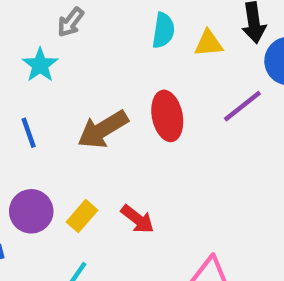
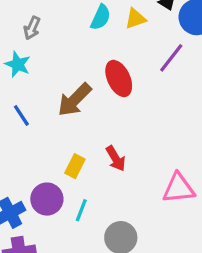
cyan semicircle: (163, 30) -> (101, 17), turned 30
purple circle: (31, 211) -> (47, 199), moved
red arrow: (137, 219) -> (116, 158), turned 35

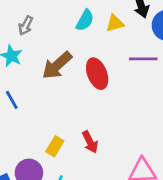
purple line: (171, 58) -> (143, 59), turned 48
brown arrow: (74, 100) -> (57, 65), moved

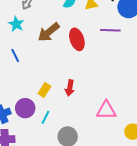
red arrow: (90, 142) -> (70, 88), turned 35

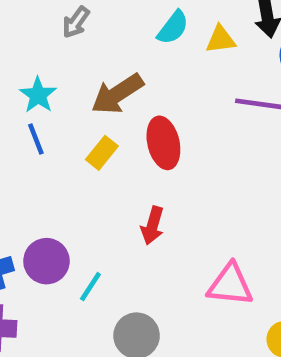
cyan star: (16, 24) -> (38, 95), moved
red ellipse: (77, 39) -> (163, 143), moved
yellow rectangle: (44, 90) -> (102, 153), moved

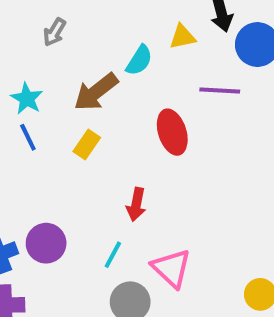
cyan semicircle: (173, 28) -> (139, 60), moved
red ellipse: (163, 143) -> (172, 132), moved
pink triangle: (230, 285) -> (171, 268), moved, turned 42
cyan line: (90, 287) -> (113, 255), moved

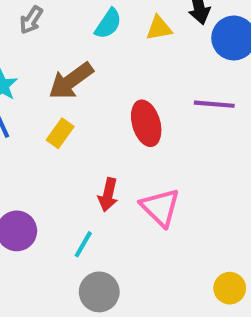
cyan semicircle: (139, 60) -> (108, 24), moved
purple line: (220, 90) -> (214, 104), moved
pink triangle: (171, 268) -> (160, 207), moved

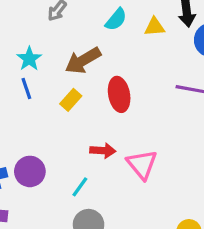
red ellipse: (146, 123) -> (119, 94), moved
red arrow: (108, 195) -> (103, 151), turned -105

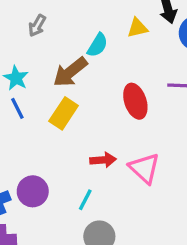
cyan semicircle: (116, 19) -> (97, 45), moved
red ellipse: (119, 94) -> (135, 101), moved
yellow rectangle: (71, 100) -> (64, 113), size x1.4

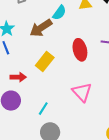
yellow rectangle: (64, 113) -> (45, 62), moved
red arrow: (103, 160) -> (18, 77), moved

